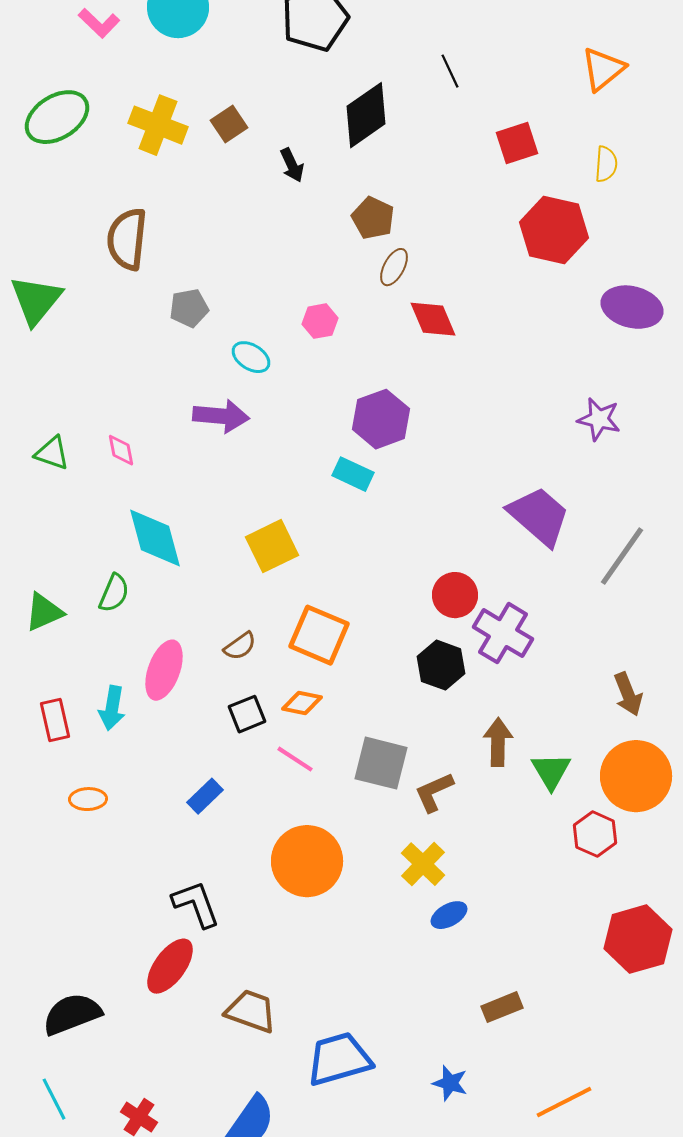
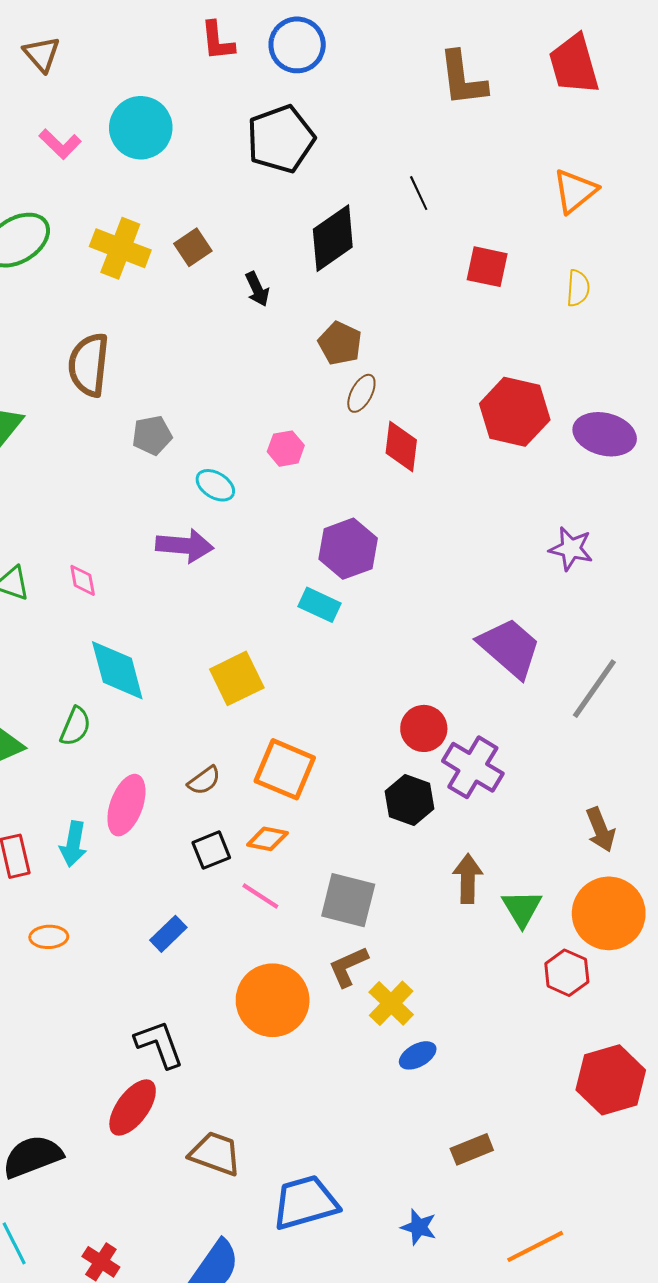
red square: (517, 143) -> (487, 267), turned 30
red hexagon: (554, 230) -> (515, 412), moved
red diamond: (433, 319) -> (401, 446), turned 30
brown L-shape: (434, 792) -> (348, 967), moved

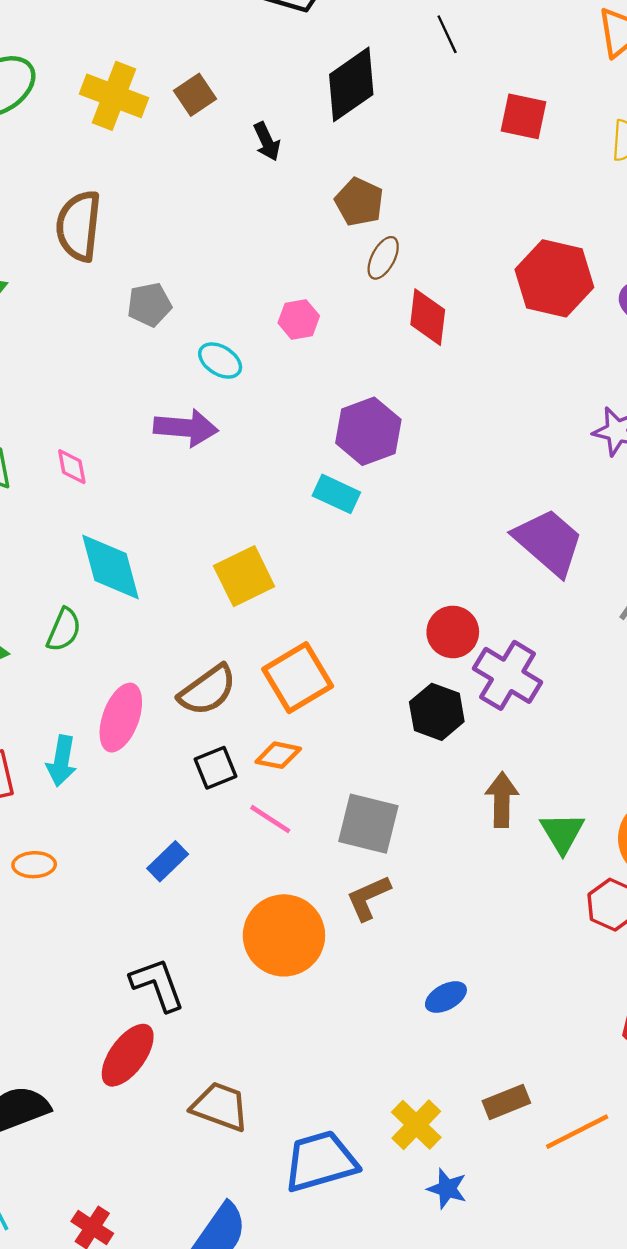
orange square: (285, 769) -> (298, 678), turned 36
brown semicircle: (204, 781) -> (208, 690), size x1.6
yellow cross: (391, 1003) -> (416, 1125), moved
orange line: (535, 1246) -> (577, 1132), moved

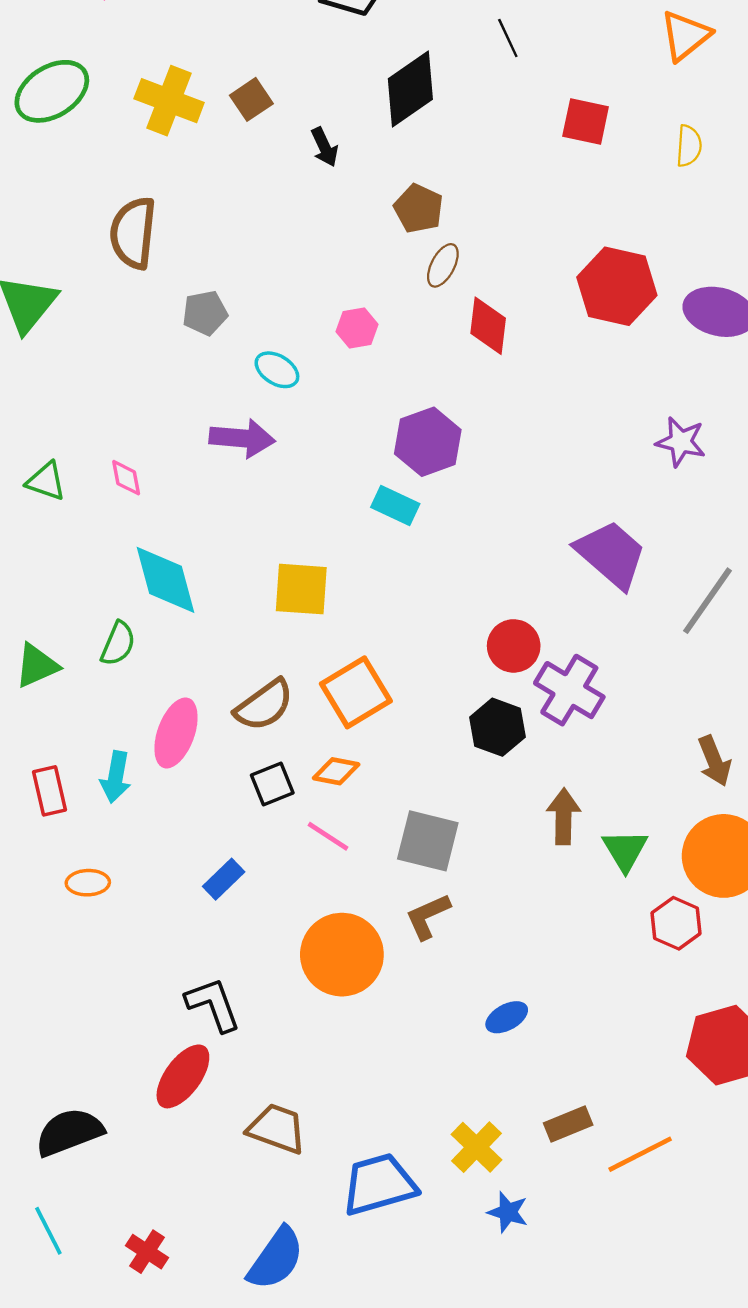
yellow square: (244, 576) -> (301, 589), turned 30

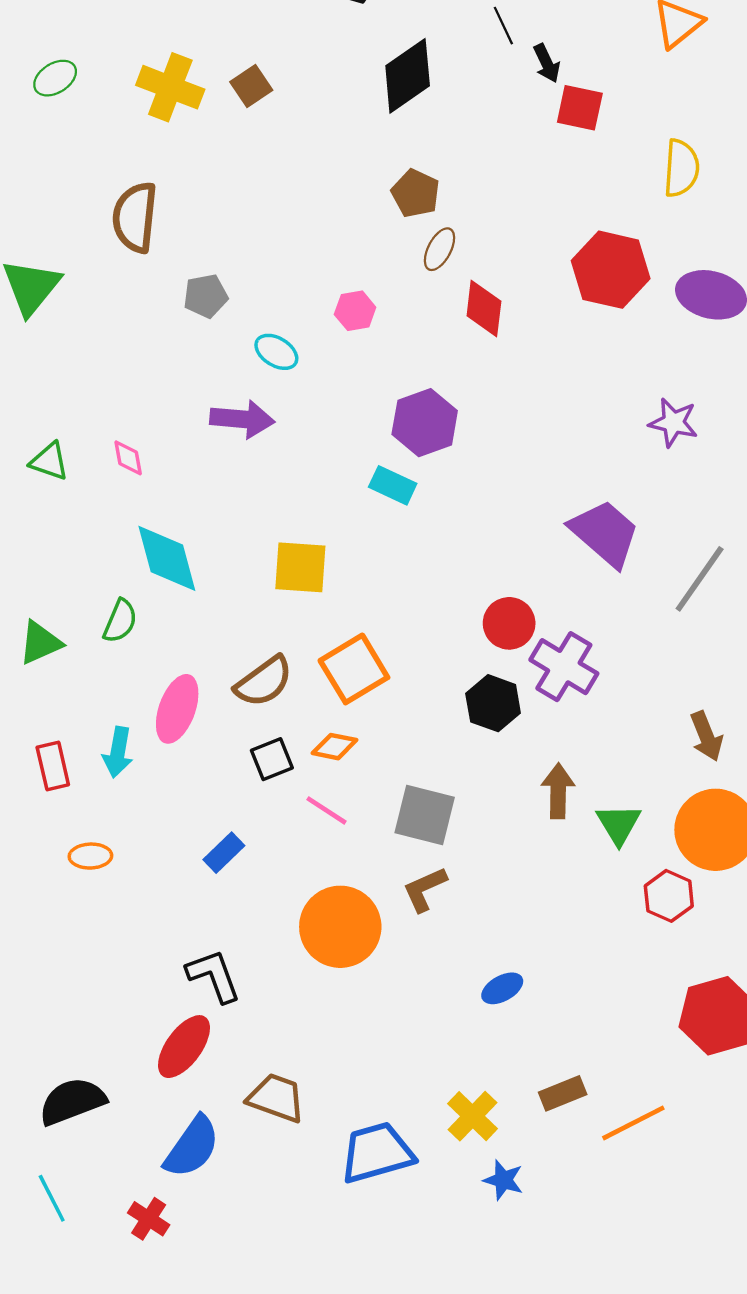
green ellipse: (52, 91) -> (55, 78), size x0.6
yellow semicircle: (689, 146) -> (681, 168), moved, size x1.4
black arrow: (325, 147) -> (547, 63), moved
blue semicircle: (276, 1259) -> (192, 1147), moved

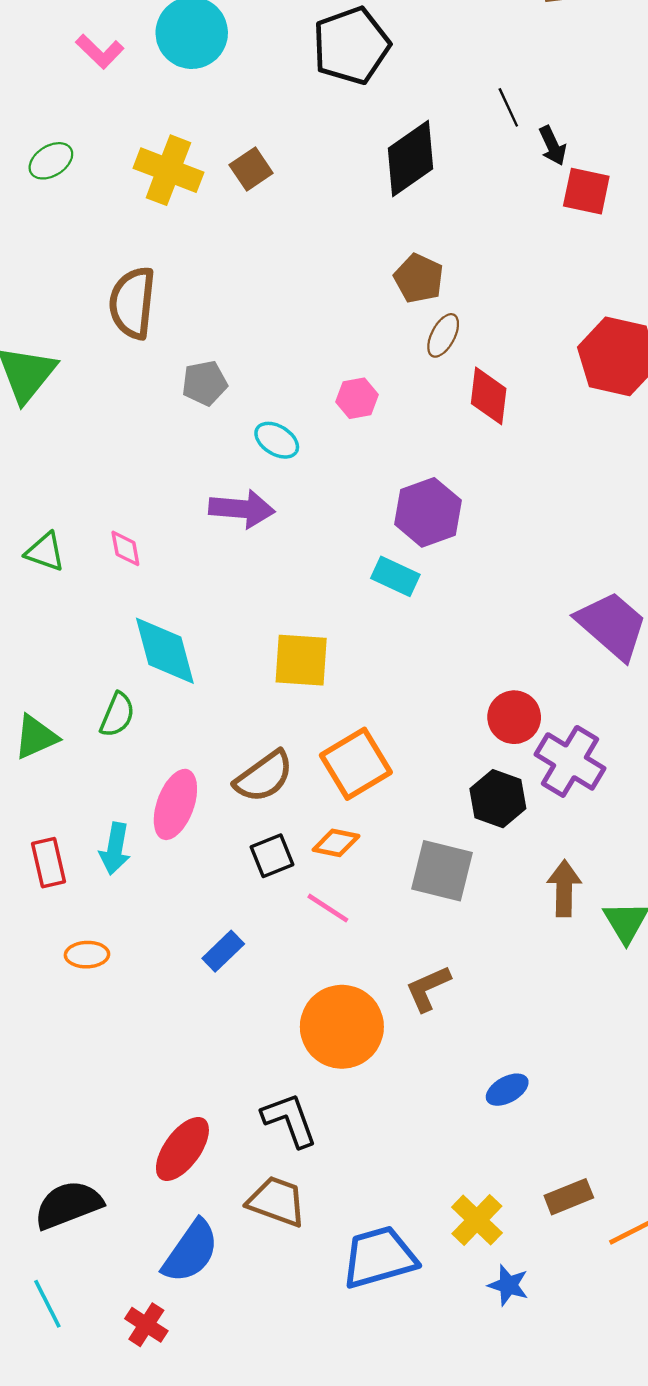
gray square: (425, 815) -> (442, 871), moved
black L-shape: (214, 976) -> (290, 1120), moved

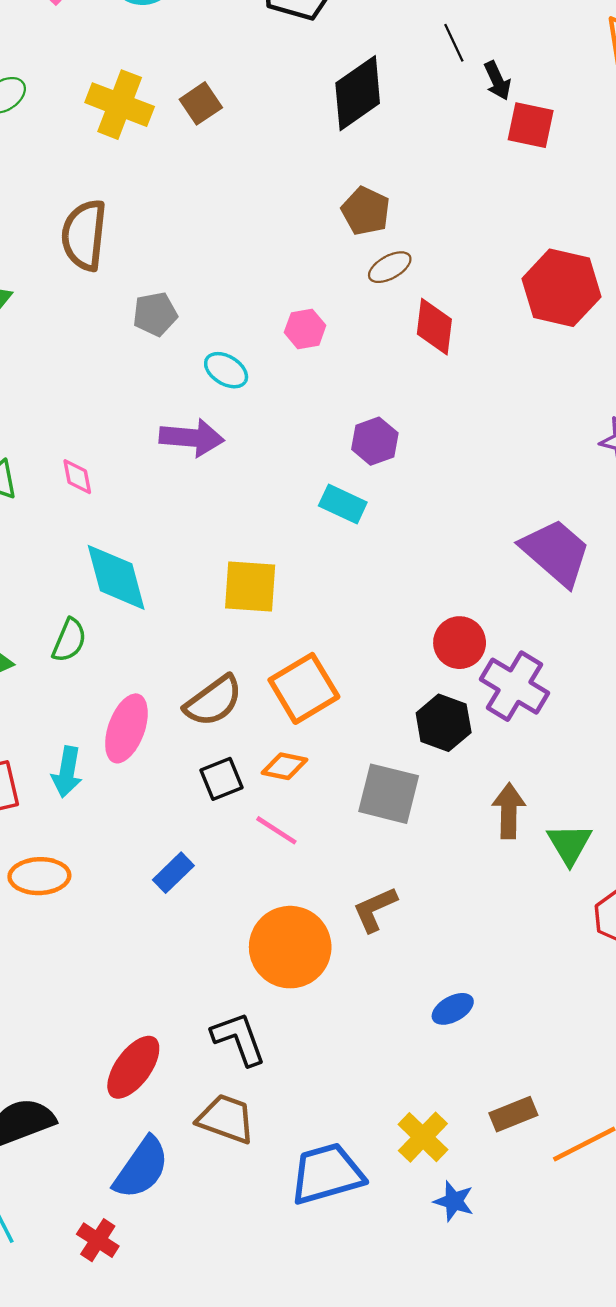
brown ellipse: (443, 335) -> (390, 267), turned 33
purple hexagon: (428, 512) -> (375, 441), size x0.7
orange ellipse: (87, 955) -> (39, 876), size x1.4

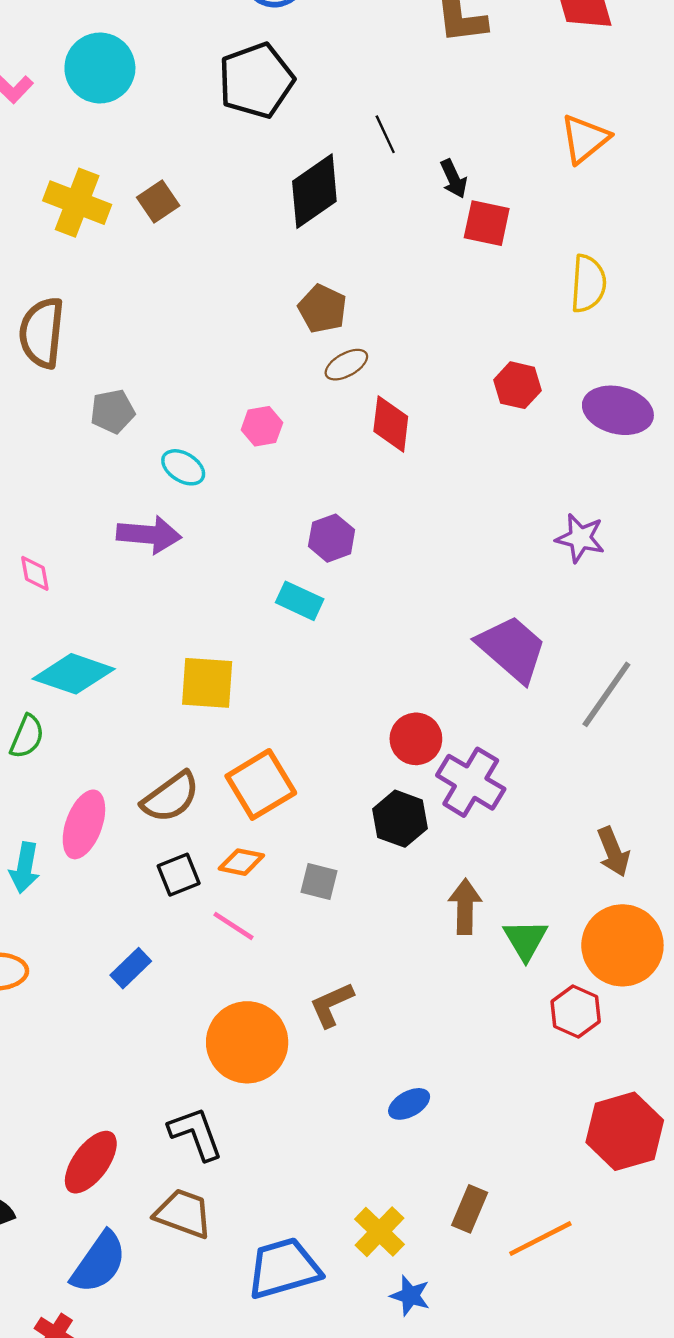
black line: (454, 43) -> (385, 134), moved
red hexagon: (561, 288) -> (517, 385), size x0.6
cyan diamond: (116, 577) -> (74, 674), turned -56
gray square: (389, 794) -> (319, 881), moved, size x0.6
brown rectangle: (513, 1114) -> (470, 1209), turned -45

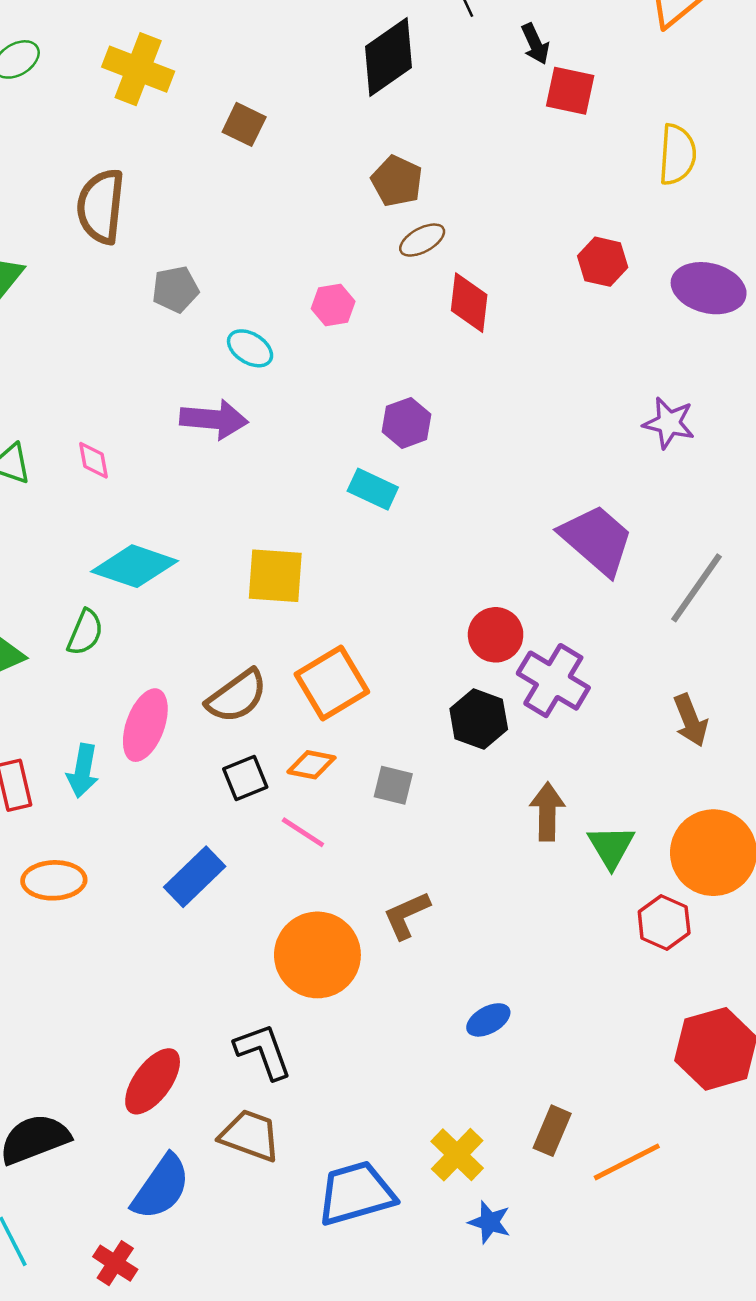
brown square: (158, 201) -> (244, 124), moved, turned -30
brown arrow: (613, 852) -> (691, 720), moved
blue rectangle: (131, 968) -> (195, 877), size x1.4

